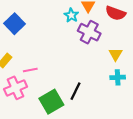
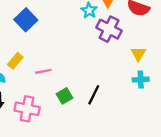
pink cross: (16, 88) -> (27, 109), moved, turned 35
green square: (51, 102) -> (65, 96), moved, size x0.6

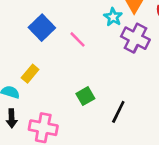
pink line: (43, 71) -> (77, 39), moved, turned 56
green square: (65, 96) -> (85, 96), moved

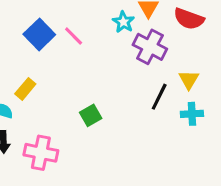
pink line: (77, 39) -> (74, 36), moved
black line: (118, 112) -> (159, 97), moved

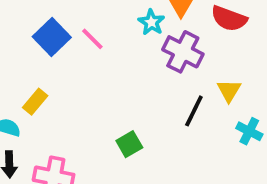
cyan cross: (192, 114) -> (249, 131), moved, turned 30
green square: (91, 115) -> (129, 144), moved

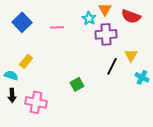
blue square: (52, 37) -> (22, 22), moved
pink line: (92, 39) -> (57, 27), turned -48
purple cross: (183, 52) -> (106, 34), turned -30

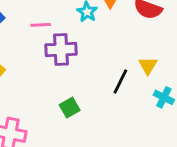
purple cross: (106, 34) -> (61, 50), moved

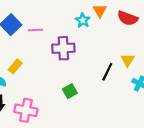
pink line: (41, 25) -> (36, 30), moved

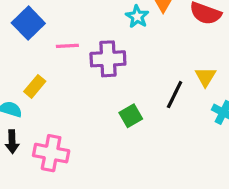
pink line: (36, 30) -> (67, 46), moved
green square: (70, 91) -> (131, 116), moved

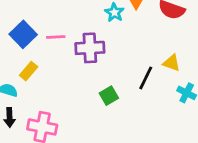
blue square: (28, 23) -> (23, 34), moved
yellow triangle: (205, 77) -> (172, 63), turned -42

